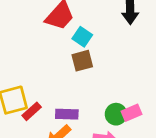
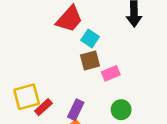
pink rectangle: (132, 113) -> (111, 73), moved
purple rectangle: (67, 114) -> (76, 110), turned -66

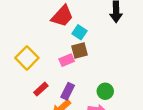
pink rectangle: (111, 73) -> (67, 60), moved
yellow square: (27, 97) -> (27, 58), moved, turned -30

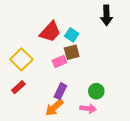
red trapezoid: (62, 16) -> (50, 32), moved
red rectangle: (41, 89) -> (18, 87), moved

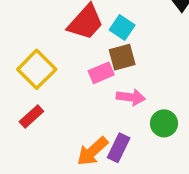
purple rectangle: (60, 91) -> (119, 148), moved
pink arrow: (88, 109) -> (131, 97), moved

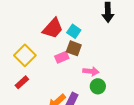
brown square: (122, 57) -> (74, 48), turned 35
pink arrow: (131, 97) -> (91, 71), moved

